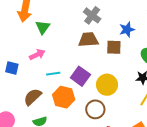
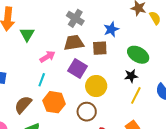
pink arrow: (37, 55) -> (47, 57), moved
cyan line: (53, 74) -> (42, 80), turned -56
purple square: (80, 76) -> (77, 68), moved

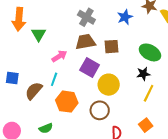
blue star: (111, 29) -> (125, 17), moved
brown semicircle: (23, 105) -> (34, 91), moved

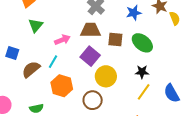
green triangle: (39, 34) -> (36, 25), moved
green ellipse: (150, 52) -> (142, 43), moved

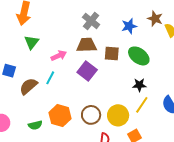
yellow circle: (106, 76) -> (118, 115), moved
orange hexagon: (62, 86) -> (60, 116), moved

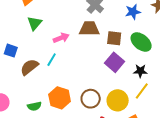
purple square: (87, 71) -> (115, 62), moved

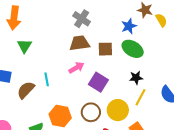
blue star: (133, 12) -> (129, 26), moved
pink arrow: (61, 38) -> (76, 68), moved
cyan line: (52, 60) -> (47, 79), turned -32
purple square: (115, 62) -> (98, 82), moved

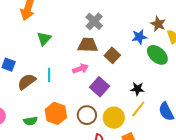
green triangle: (24, 46) -> (44, 39), moved
brown square: (105, 49) -> (112, 55), turned 35
green ellipse: (133, 49) -> (157, 55), moved

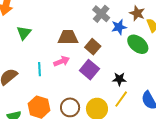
gray cross: (94, 21) -> (101, 14), moved
cyan line: (49, 75) -> (39, 69), moved
purple square: (100, 87) -> (89, 70), moved

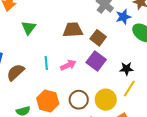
pink arrow: (62, 61) -> (68, 65), moved

